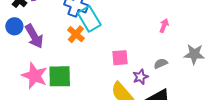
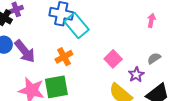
orange cross: (76, 34) -> (64, 57), moved, turned 30
pink square: (120, 58) -> (113, 59), turned -30

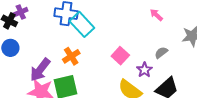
pink arrow: (151, 20) -> (156, 15), turned -56
purple arrow: (25, 51) -> (40, 70), moved, turned 80

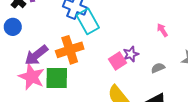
orange cross: (71, 56) -> (70, 50), size x1.5
purple star: (144, 70) -> (131, 54), moved

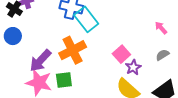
pink arrow: (162, 30) -> (161, 28), moved
purple star: (131, 54) -> (133, 67), moved
green square: (57, 78) -> (64, 80), size x0.7

